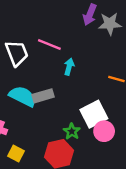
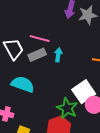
gray rectangle: (43, 96) -> (37, 55), moved
green star: (72, 131) -> (67, 108), size x1.5

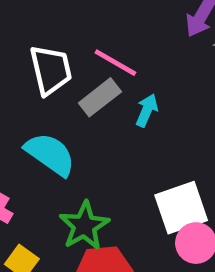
gray rectangle: (37, 55) -> (100, 97), turned -30
green star: (67, 108) -> (84, 226), moved

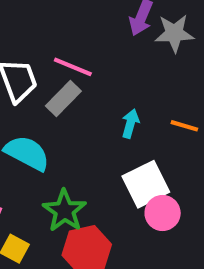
cyan arrow: (147, 110) -> (130, 123), moved

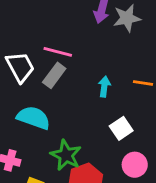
white square: (146, 184) -> (121, 128), size x0.7
pink circle: (163, 213) -> (135, 165), moved

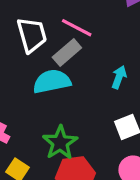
cyan semicircle: (34, 118) -> (52, 81), moved, turned -44

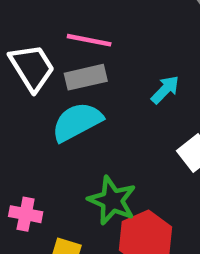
gray rectangle: (67, 52) -> (86, 77), turned 44
cyan arrow: (119, 77) -> (165, 90), turned 40

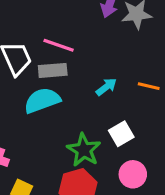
green star: (112, 200) -> (84, 150), moved

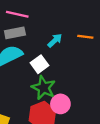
white square: (121, 134) -> (39, 64), moved
pink circle: (133, 174) -> (60, 104), moved

